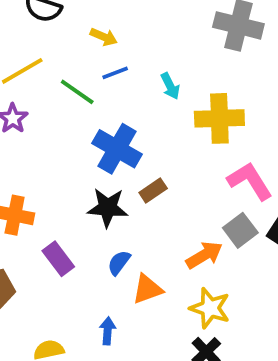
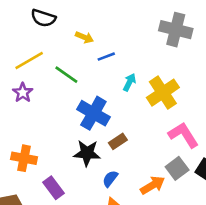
blue line: (115, 73) -> (106, 57), moved
cyan arrow: (170, 86) -> (129, 82), moved, turned -126
yellow cross: (219, 118) -> (163, 93), turned -32
blue semicircle: (119, 263) -> (110, 179), moved

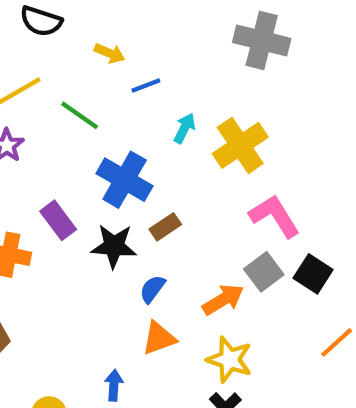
purple rectangle: (54, 188) -> (58, 220), moved

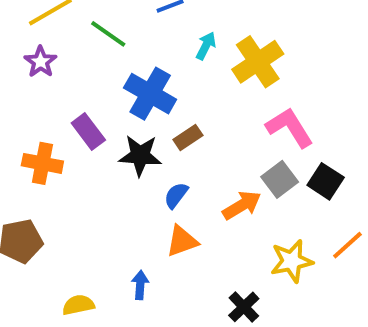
yellow star: (230, 360) -> (292, 261), moved, turned -30

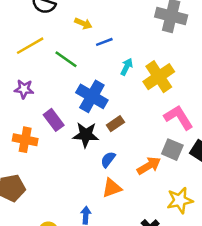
purple star: (40, 62) -> (24, 89), moved, turned -30
gray square: (280, 179) -> (172, 150), turned -30

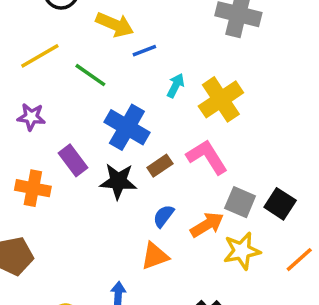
yellow arrow: (83, 23) -> (115, 25), size x1.5
pink L-shape: (179, 117) -> (207, 157), moved
blue semicircle: (108, 160) -> (163, 216), moved
yellow star: (180, 200) -> (242, 251), moved

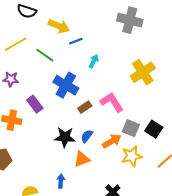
yellow cross: (221, 99) -> (143, 72), moved
black star: (118, 181) -> (65, 137), moved

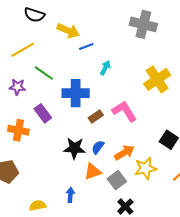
green line: (45, 55) -> (44, 73), moved
blue cross: (66, 85) -> (76, 93), turned -30
gray square: (131, 128) -> (117, 180), moved, turned 30

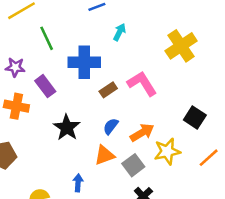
green line: (44, 73) -> (47, 38), turned 30
purple star: (17, 87) -> (15, 67), moved
black star: (75, 148) -> (67, 128), moved, turned 30

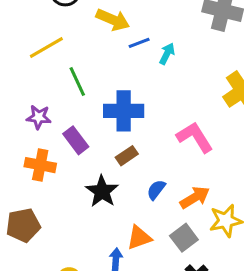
cyan arrow: (119, 32) -> (167, 54), moved
brown rectangle: (108, 90) -> (127, 156), moved
orange triangle: (104, 155) -> (139, 238), moved

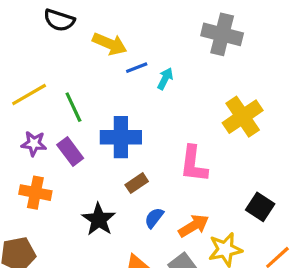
yellow line: (46, 48) -> (29, 94), moved
pink L-shape: (195, 137) -> (194, 164), turned -141
purple rectangle: (76, 140) -> (70, 151), moved
brown rectangle: (127, 156) -> (137, 183), moved

